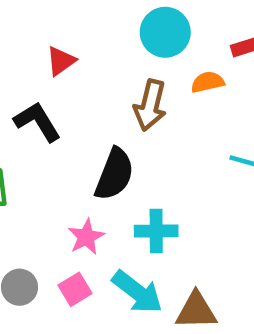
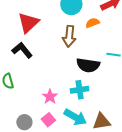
red triangle: (61, 61) -> (28, 23), size x1.6
black semicircle: (114, 174) -> (88, 65), moved, turned 85

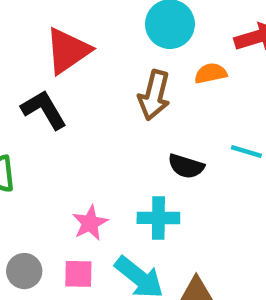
black semicircle: (88, 65) -> (186, 166), size x0.7
pink square: (48, 120) -> (78, 274), turned 32

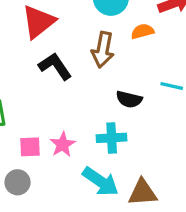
black L-shape: (44, 110) -> (55, 66), moved
pink square: (78, 274) -> (30, 147), moved

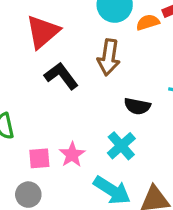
orange semicircle: (142, 31) -> (148, 22), moved
cyan cross: (112, 138) -> (121, 146), turned -36

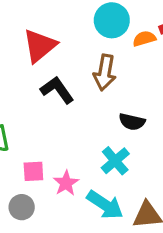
pink star: (72, 155) -> (66, 183), moved

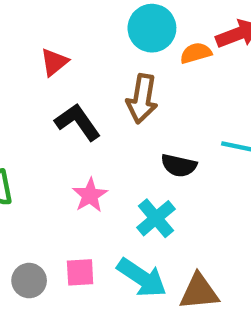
red triangle: (40, 46) -> (54, 62), size x0.6
pink square: (33, 171) -> (80, 272), moved
pink star: (66, 183) -> (90, 195), moved

